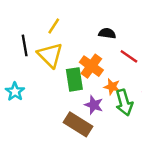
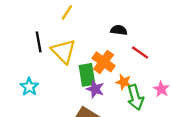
yellow line: (54, 26) -> (67, 12), moved
purple star: (94, 105) -> (95, 89), moved

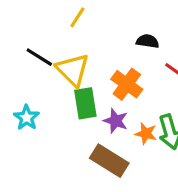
black line: (39, 42) -> (39, 57), turned -48
green rectangle: (87, 75) -> (85, 103), moved
orange star: (124, 82) -> (146, 134), moved

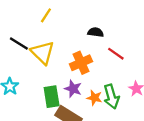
orange cross: (127, 84) -> (81, 63), turned 30
green rectangle: (85, 103) -> (52, 97), moved

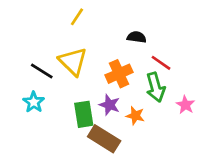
black line: (19, 44) -> (42, 71), moved
green arrow: (111, 97) -> (156, 87), moved

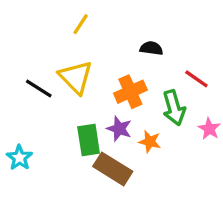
red line: (161, 63) -> (196, 79), moved
cyan star: (34, 102) -> (19, 158), moved

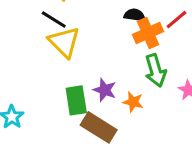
red line: (196, 79) -> (176, 20), moved, turned -75
black line: (39, 88) -> (54, 20), moved
orange cross: (130, 92) -> (148, 33), moved

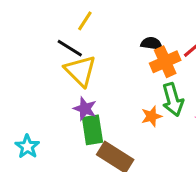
purple star: (105, 90) -> (85, 109), moved
orange star: (133, 102) -> (152, 116), moved, turned -30

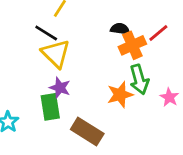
orange star: (152, 116) -> (120, 95), size x1.4
green rectangle: (92, 130) -> (50, 107), moved

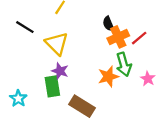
black semicircle: (120, 29) -> (108, 24), turned -120
black line: (46, 33) -> (25, 27), moved
red line: (158, 33) -> (139, 38), moved

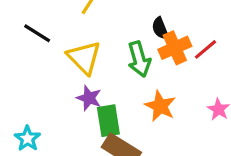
green arrow: (124, 64) -> (139, 59), moved
orange star: (108, 76) -> (160, 106), turned -30
green rectangle: (52, 86) -> (108, 121), moved

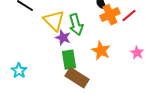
green arrow: (139, 59) -> (76, 25), moved
purple star: (89, 98) -> (63, 38), moved

